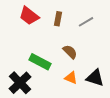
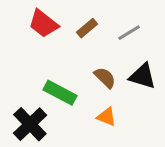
brown rectangle: (58, 19) -> (87, 28), turned 40
black triangle: (95, 78) -> (143, 76), moved

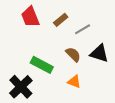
red trapezoid: (43, 24) -> (30, 17), turned 30
gray line: (129, 33) -> (83, 29), moved

